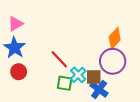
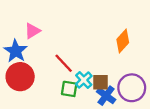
pink triangle: (15, 24) -> (32, 31), moved
purple circle: (113, 61) -> (132, 88), moved
red circle: (19, 72) -> (20, 77), size x1.6

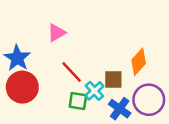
pink triangle: (32, 31) -> (56, 33), moved
orange diamond: (123, 41) -> (139, 62), moved
brown square: (100, 82) -> (113, 80), moved

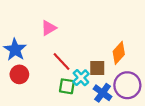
red circle: (22, 87) -> (19, 74), size x0.7

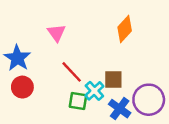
pink triangle: (49, 28) -> (56, 33), turned -35
orange diamond: (119, 53) -> (125, 29), moved

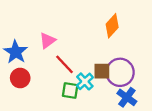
pink triangle: (56, 33) -> (47, 41), moved, turned 30
purple circle: (149, 100) -> (120, 72), moved
blue cross: (120, 109) -> (127, 97), moved

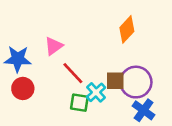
blue star: (16, 52) -> (18, 59), turned -30

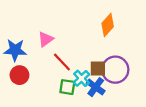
blue cross: (144, 110) -> (96, 87), moved

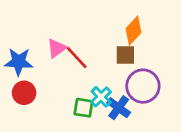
red line: (62, 62) -> (77, 58), moved
brown square: (98, 69) -> (125, 55), moved

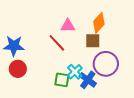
pink triangle: (56, 48) -> (68, 26), moved, turned 35

